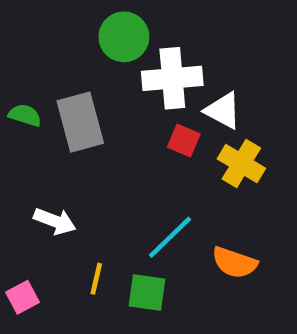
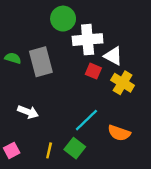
yellow line: (96, 279) -> (49, 150), moved
green square: (147, 293) -> (75, 148), turned 30

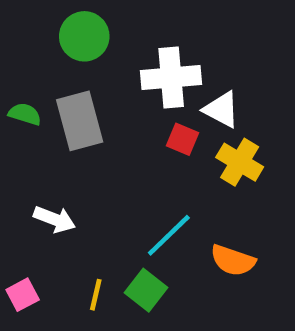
green circle: (63, 19) -> (84, 36), moved

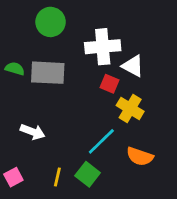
gray rectangle: (80, 121) -> (48, 73), turned -72
yellow cross: (240, 162) -> (130, 108), moved

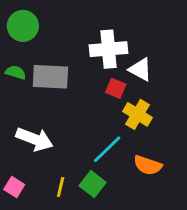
green circle: (51, 22) -> (23, 26), moved
white arrow: (33, 132) -> (34, 139), size x1.4
pink square: (13, 177) -> (14, 187), turned -30

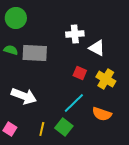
white cross: (108, 49) -> (75, 34), size x0.7
red square: (116, 88) -> (80, 73), moved
yellow cross: (138, 114) -> (106, 79), moved

